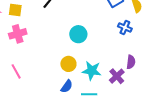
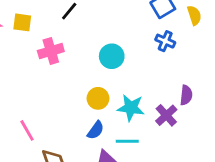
blue cross: (125, 28) -> (165, 41), moved
pink cross: (18, 34) -> (51, 51), moved
pink line: (16, 71) -> (27, 130), moved

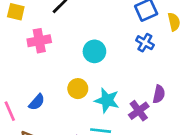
blue semicircle: (96, 130) -> (37, 102), moved

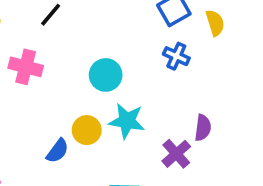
pink cross: (39, 41) -> (26, 67), turned 30
cyan star: (107, 100) -> (127, 121), moved
blue semicircle: (37, 102) -> (58, 151), moved

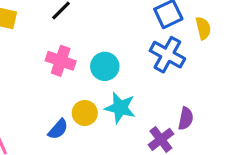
blue cross: (176, 56) -> (167, 55), size x1.5
pink cross: (26, 67) -> (61, 61), moved

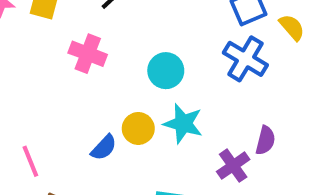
yellow semicircle: (203, 28) -> (292, 27), turned -30
pink cross: (61, 61) -> (88, 54), moved

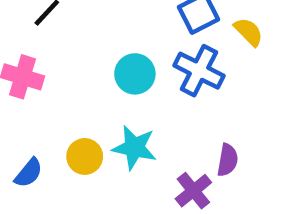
cyan circle: (166, 71) -> (135, 74), moved
blue semicircle: (104, 148) -> (29, 173), moved

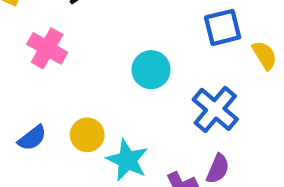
blue cross: (199, 71) -> (215, 109), moved
cyan star: (134, 148) -> (127, 160), moved

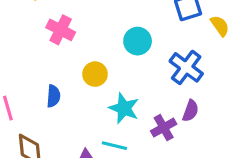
yellow circle: (87, 135) -> (95, 74), moved
blue semicircle: (32, 138) -> (53, 96), turned -45

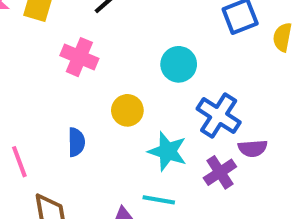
yellow semicircle: (220, 26) -> (282, 37), turned -130
blue cross: (186, 67) -> (219, 116), moved
purple semicircle: (190, 111) -> (253, 148), turned 70

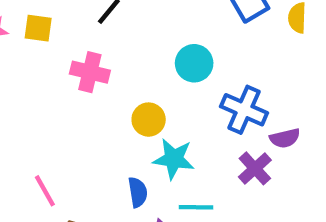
blue semicircle: (76, 142) -> (138, 192), moved
cyan star: (167, 151) -> (174, 159), moved

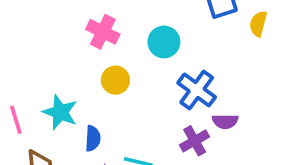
pink cross: (90, 72) -> (103, 32), moved
cyan star: (174, 159) -> (60, 112), moved

